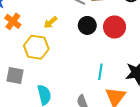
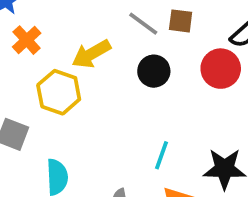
yellow arrow: (51, 22) -> (91, 54), size x1.5
red circle: (115, 27) -> (221, 69), moved

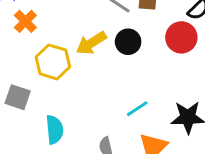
yellow arrow: (91, 54) -> (91, 43), moved
cyan line: (162, 155) -> (137, 109), turned 40

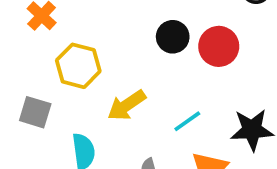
red circle: (181, 37) -> (219, 46), moved
yellow arrow: (91, 43) -> (127, 105), moved

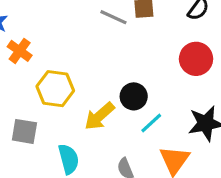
black circle: (173, 37) -> (134, 96), moved
red circle: (219, 46) -> (196, 59), moved

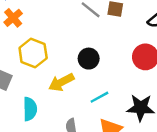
black circle: (134, 96) -> (89, 59), moved

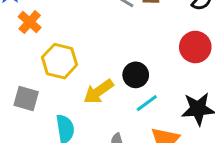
black circle: (89, 59) -> (136, 75), moved

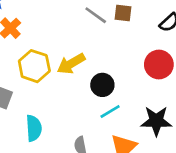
yellow arrow: (98, 92) -> (71, 64), moved

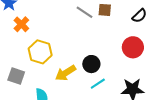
yellow arrow: (71, 64) -> (66, 73), moved

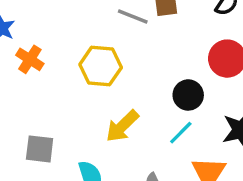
yellow hexagon: (40, 52) -> (101, 66), moved
black circle: (91, 64) -> (188, 95), moved

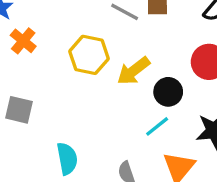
yellow arrow: (122, 126) -> (134, 71), moved
gray square: (40, 149) -> (19, 110), moved

